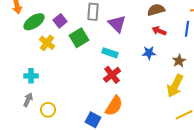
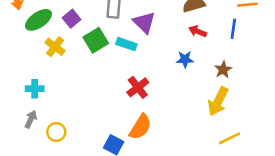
cyan rectangle: (110, 53) -> (126, 44), moved

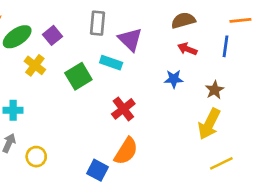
green square: (96, 40) -> (78, 76), moved

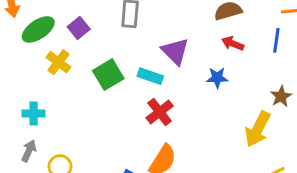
purple triangle: (130, 39) -> (175, 51), moved
cyan rectangle: (111, 63) -> (150, 76), moved
brown star: (215, 90) -> (281, 96), moved

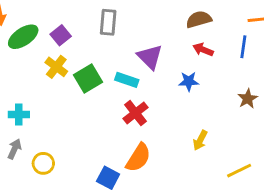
yellow cross: (58, 62) -> (56, 67), moved
yellow arrow: (258, 129) -> (200, 140), moved, size x0.6

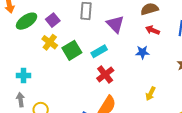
purple triangle: (150, 57) -> (115, 24), moved
cyan rectangle: (127, 80) -> (99, 51), turned -49
gray arrow: (15, 149) -> (20, 100), turned -32

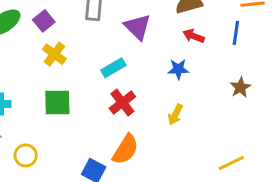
yellow cross: (50, 42) -> (54, 54), moved
green square: (72, 50) -> (57, 102), moved, turned 30
yellow arrow: (151, 94) -> (175, 115), moved

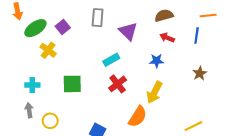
yellow cross: (54, 54) -> (48, 50), moved
yellow arrow: (175, 115) -> (154, 92), size x1.5
orange semicircle: (125, 149) -> (138, 117), moved

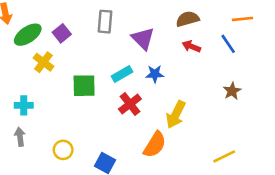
blue line: (197, 36) -> (228, 44), turned -42
blue star: (157, 61) -> (155, 74), moved
green square: (72, 84) -> (84, 86), moved
yellow circle: (50, 121) -> (63, 150), moved

